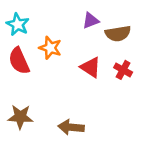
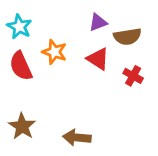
red triangle: (91, 67) -> (98, 59), moved
brown star: (20, 117) -> (22, 126), turned 30

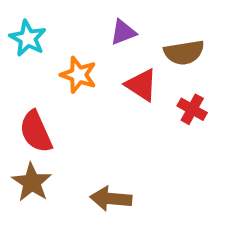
purple triangle: (98, 22) -> (123, 32), moved
red semicircle: (21, 66) -> (36, 132), moved

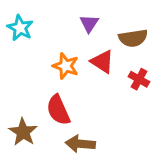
purple triangle: (123, 32) -> (89, 23), turned -36
orange star: (78, 75) -> (66, 66), moved
red semicircle: (36, 132) -> (58, 110), moved

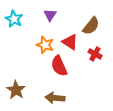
purple triangle: (89, 23) -> (50, 15), moved
brown semicircle: (133, 38) -> (91, 26), turned -42
red semicircle: (58, 110) -> (59, 66), moved

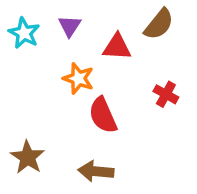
purple triangle: (50, 15) -> (70, 26), moved
brown semicircle: (91, 26) -> (159, 24), moved
red triangle: (70, 42) -> (117, 47), moved, turned -30

